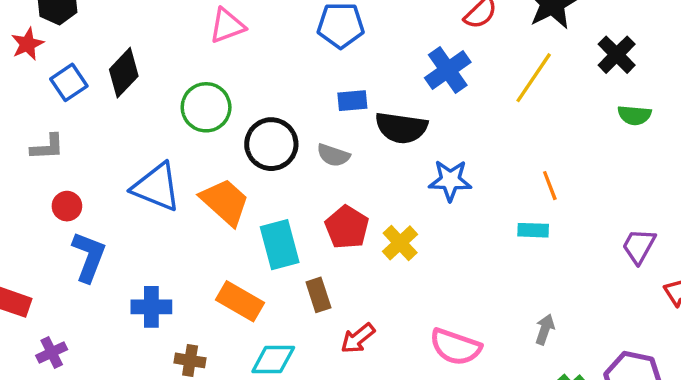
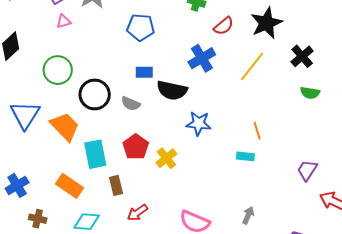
pink triangle: (227, 26) -> (64, 21), moved, size x0.7
blue triangle: (156, 187) -> (25, 115), turned 36
blue cross: (151, 307) -> (17, 185), turned -35

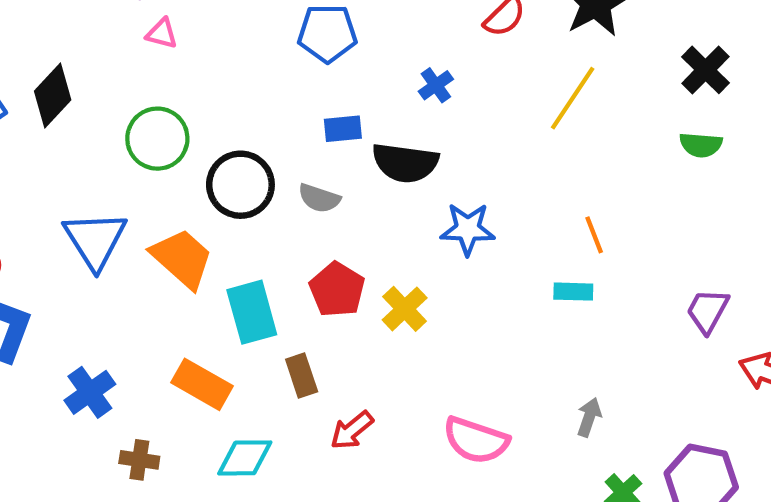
pink triangle: (64, 21) -> (162, 34), turned 35
black cross: (302, 56) -> (706, 70), moved
blue cross: (202, 58) -> (436, 85), moved, size x0.6

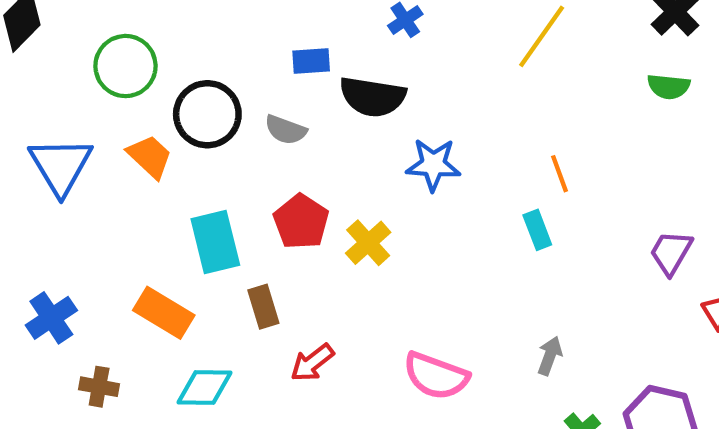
orange trapezoid: (182, 258) -> (150, 156), moved, size x0.7
cyan rectangle: (573, 292) -> (537, 230), turned 66

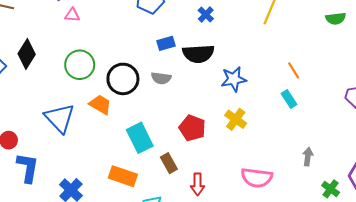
red pentagon: (301, 222) -> (192, 128), moved
yellow cross: (368, 243) -> (236, 119), moved
red arrow: (312, 363) -> (197, 184), turned -40

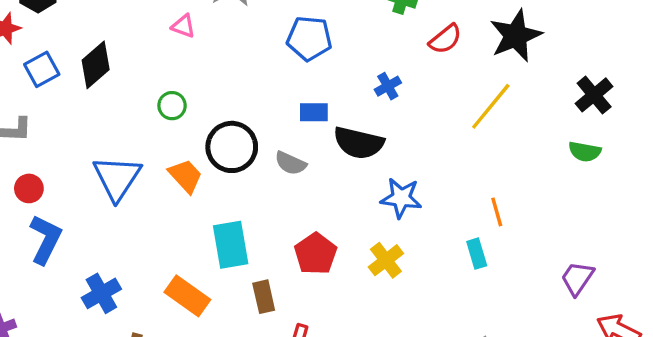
green circle: (80, 65) -> (172, 106), size x0.6

